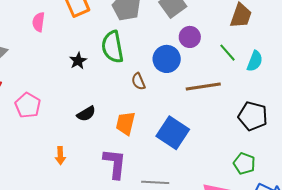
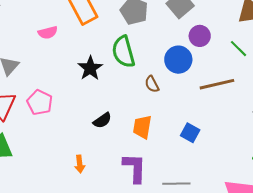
pink semicircle: (39, 22) -> (48, 33), turned -108
black star: (78, 61) -> (90, 68), size x1.4
pink pentagon: (28, 105) -> (40, 102), moved
blue square: (173, 133) -> (190, 133), size x0.6

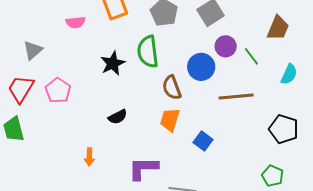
green line: (239, 49) -> (251, 56), moved
brown semicircle: (152, 84) -> (172, 88), size x1.4
orange trapezoid: (142, 127) -> (170, 120), moved
purple L-shape: (135, 168) -> (143, 168), turned -100

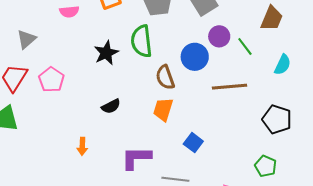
blue square: (203, 141) -> (193, 143), moved

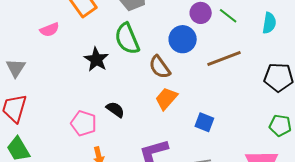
pink pentagon: (51, 80) -> (84, 123), moved
black semicircle: (111, 106) -> (115, 110), turned -102
orange trapezoid: (163, 109) -> (166, 99), turned 40

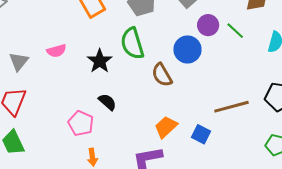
pink semicircle: (50, 30) -> (56, 51), moved
brown line: (224, 59) -> (231, 107), moved
orange trapezoid: (166, 99) -> (166, 127), moved
black semicircle: (115, 110) -> (107, 102), moved

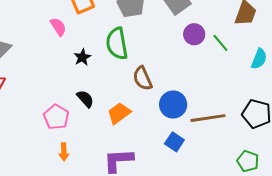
blue circle: (187, 49) -> (173, 104), moved
pink semicircle: (56, 51) -> (58, 27), moved, turned -114
black star: (100, 61) -> (82, 57), size x0.7
orange trapezoid: (166, 127) -> (119, 113), moved

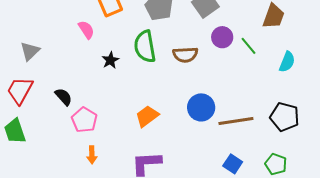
brown semicircle: (143, 78) -> (185, 55), moved, turned -70
black semicircle: (85, 99) -> (64, 97), moved
blue square: (174, 142) -> (233, 164), moved

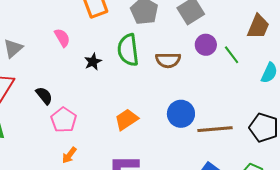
pink semicircle: (86, 30) -> (62, 38), moved
orange arrow: (92, 155) -> (69, 155), turned 36

